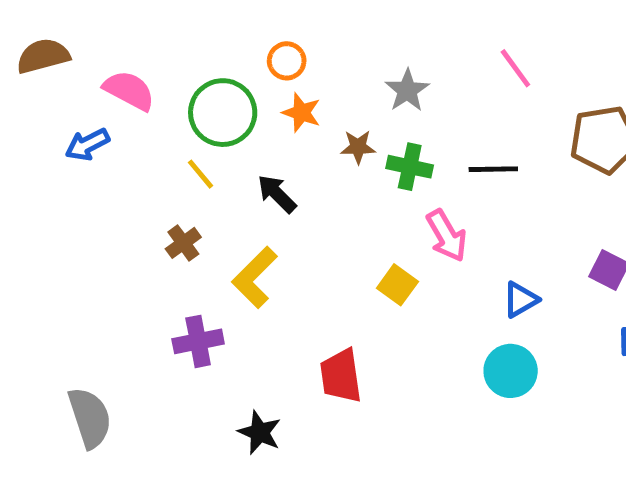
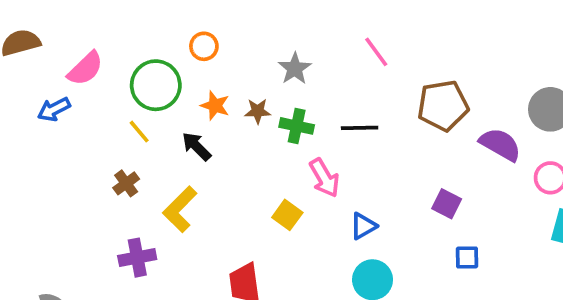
pink semicircle: (129, 90) -> (85, 69), turned 108
orange star: (301, 113) -> (215, 106), moved
blue triangle: (520, 300) -> (363, 226), moved

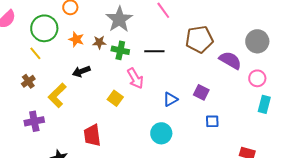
gray star: (295, 69) -> (119, 19), size x1.5
black arrow: (197, 146) -> (81, 71), moved, turned -66
blue triangle: (363, 226) -> (170, 99), moved

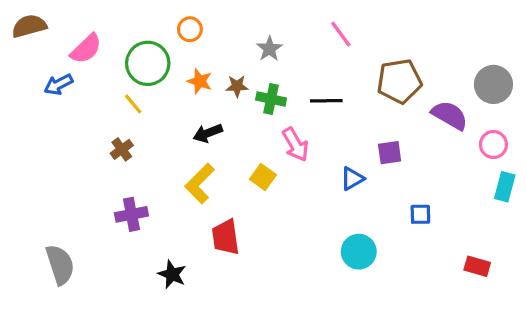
gray star: (119, 19) -> (269, 49), size x0.6
purple square: (201, 92) -> (390, 153), moved, turned -35
yellow L-shape: (57, 95) -> (200, 183), moved
cyan circle: (161, 133) -> (359, 252), moved

